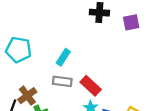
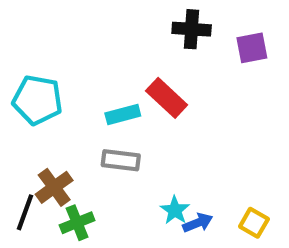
cyan rectangle: (63, 57) -> (123, 114), turned 42
red rectangle: (91, 86) -> (167, 98), moved

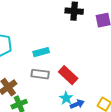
red rectangle: (167, 98) -> (68, 75), moved

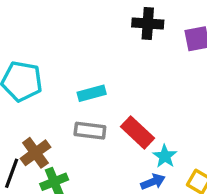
cyan star: (66, 98) -> (165, 156), moved

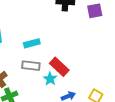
cyan star: (165, 156) -> (50, 79), moved

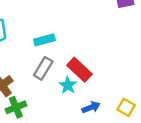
gray rectangle: (31, 66) -> (43, 68), turned -66

